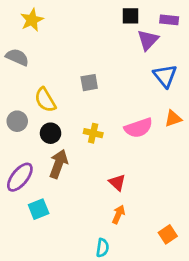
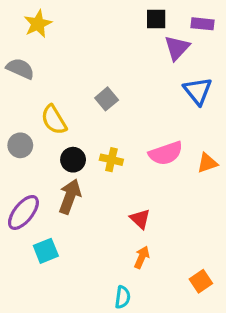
gray square: (89, 83) -> (107, 99), turned -30
orange triangle: (173, 119) -> (207, 163), moved
black circle: (51, 133) -> (73, 160), moved

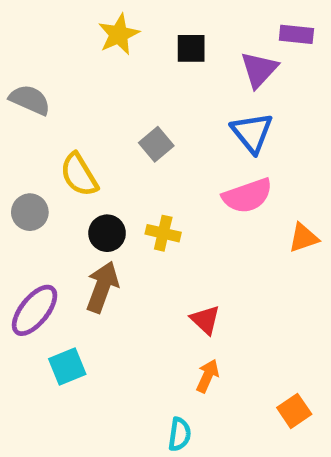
black square: (156, 19) -> (191, 48), moved
yellow star: (38, 24) -> (119, 34), moved
blue triangle: (198, 91) -> (252, 133), moved
pink semicircle: (166, 153) -> (247, 196), moved

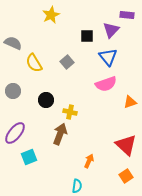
black square: (191, 48) -> (87, 36), moved
yellow semicircle: (79, 175) -> (34, 63), moved
yellow cross: (163, 233) -> (70, 112), moved
brown arrow: (102, 287) -> (60, 134), moved
red triangle: (205, 320) -> (126, 145), moved, size x1.6

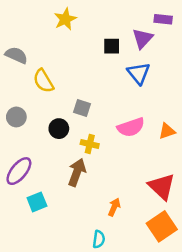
gray square: (67, 62) -> (82, 108), moved, turned -32
pink semicircle: (106, 84) -> (131, 127), moved
orange square: (126, 176) -> (162, 226), size x1.6

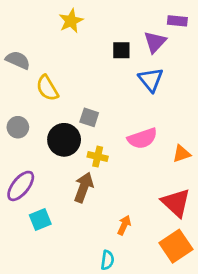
black circle: (59, 129) -> (64, 140), size x1.5
orange triangle: (167, 131) -> (182, 154), moved

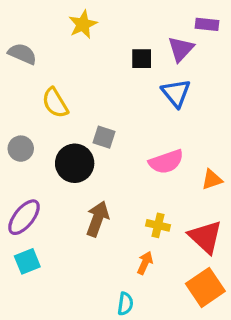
gray semicircle: (18, 60) -> (22, 54), moved
yellow cross: (98, 157) -> (158, 225), moved
cyan square: (40, 220) -> (27, 261), moved

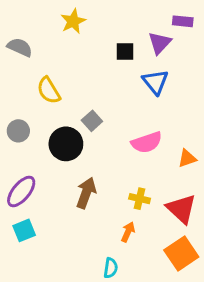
gray square: (104, 137) -> (92, 121), turned 30

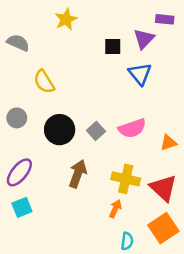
gray square: (92, 121) -> (96, 131), moved
yellow cross: (140, 199) -> (126, 179), size x1.5
cyan semicircle: (111, 268) -> (127, 241), moved

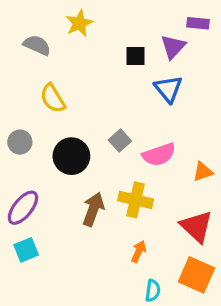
gray semicircle: (18, 43) -> (37, 45), moved
gray square: (96, 131) -> (120, 140), moved
yellow cross: (126, 179) -> (136, 200), moved
orange square: (163, 228) -> (196, 275), turned -32

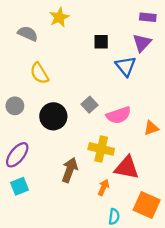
purple triangle: (173, 47) -> (142, 43), moved
brown arrow: (93, 209) -> (70, 170), moved
red triangle: (196, 226) -> (127, 168), moved, turned -32

